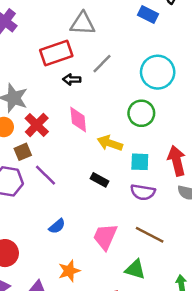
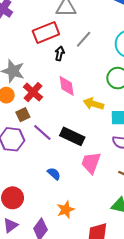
black arrow: (72, 79) -> (60, 53), turned 104
black rectangle: (100, 180) -> (72, 136), moved, size x1.6
blue semicircle: (57, 226) -> (54, 174), turned -96
pink trapezoid: (105, 237) -> (91, 163), moved

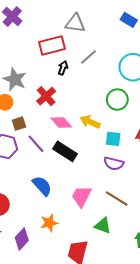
pink diamond: (67, 86) -> (61, 123), moved, turned -40
red cross: (33, 92) -> (46, 96), moved
pink trapezoid: (91, 163) -> (82, 196), moved
blue semicircle: (54, 174) -> (42, 186), size x1.5

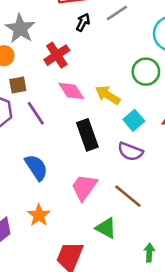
cyan square: (113, 139) -> (134, 120), turned 35
black rectangle: (65, 151) -> (87, 135), moved, turned 30
orange star: (49, 223) -> (39, 215), turned -30

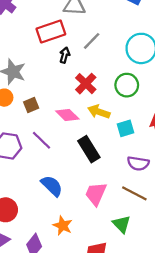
red cross: (57, 55) -> (86, 84), moved
brown square: (18, 85) -> (31, 105), moved
cyan square: (134, 120) -> (125, 128), turned 36
purple semicircle: (130, 152) -> (138, 163), moved
green triangle: (106, 228) -> (122, 224), turned 30

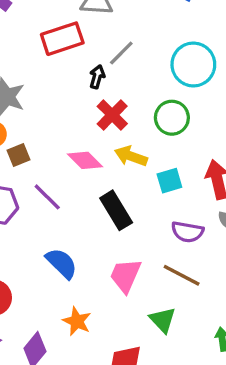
black arrow: (65, 55) -> (97, 77), moved
brown square: (31, 105) -> (19, 155), moved

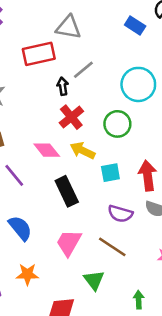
black arrow: (97, 77) -> (63, 86), turned -30
orange star: (77, 321) -> (27, 274), turned -30

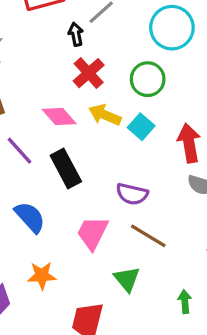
cyan square: (110, 173) -> (141, 127), moved, turned -36
black rectangle: (67, 191) -> (66, 169), moved
purple semicircle: (120, 214) -> (132, 194), moved

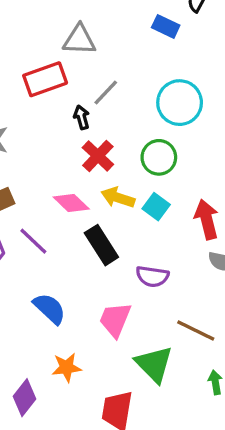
black rectangle: (66, 169) -> (101, 245), moved
brown line: (148, 236) -> (196, 330), moved
green triangle: (127, 279) -> (154, 364), size x1.4

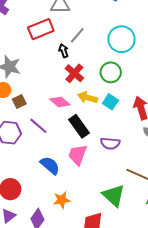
pink trapezoid: (115, 320) -> (78, 155), moved

